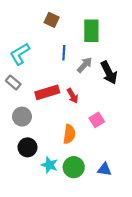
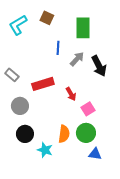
cyan L-shape: (20, 54) -> (18, 25), moved
red arrow: (73, 96) -> (71, 94), moved
orange semicircle: (69, 134) -> (64, 134), moved
green circle: (74, 167) -> (86, 133), moved

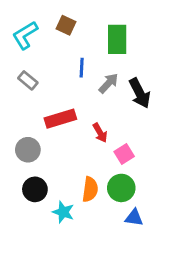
gray rectangle: (12, 75) -> (28, 80), moved

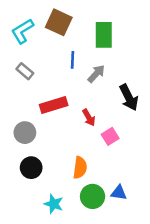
brown square: (66, 25) -> (59, 22), size x1.5
black arrow: (140, 93) -> (129, 98), moved
green circle: (121, 188) -> (93, 196), moved
cyan star: (63, 212) -> (54, 204), moved

